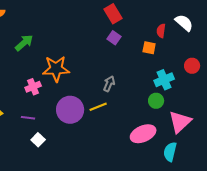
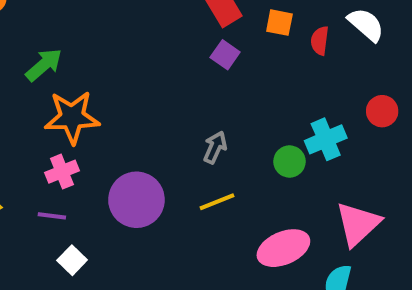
orange square: (149, 48) -> (279, 23), moved
orange star: (56, 69) -> (72, 117), moved
pink cross: (33, 87) -> (62, 172), moved
green circle: (156, 101) -> (289, 161), moved
yellow line: (98, 107) -> (217, 202), moved

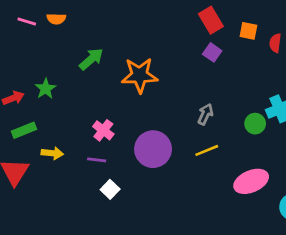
orange star: (72, 117) -> (140, 75), moved
pink cross: (62, 172) -> (103, 130), turned -30

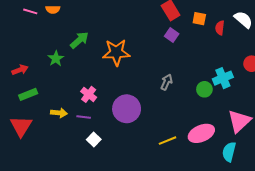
green star: (46, 89) -> (56, 59), moved
yellow line: (207, 150) -> (168, 141), moved
yellow arrow: (52, 153) -> (59, 113), moved

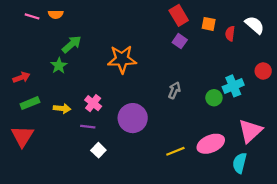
green arrow: (79, 40) -> (72, 44), moved
yellow arrow: (59, 113) -> (62, 108), moved

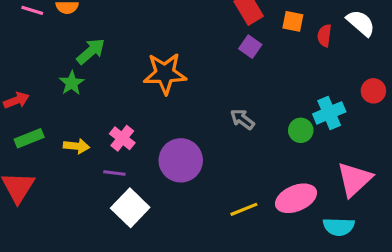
gray arrow: (174, 90) -> (242, 119), turned -77
white square: (98, 150) -> (130, 208), size x1.6
cyan semicircle: (240, 163) -> (339, 227), turned -102

